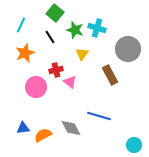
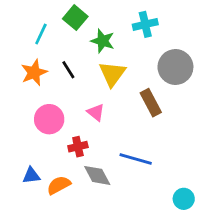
cyan line: (21, 25) -> (41, 34), moved
cyan cross: (97, 28) -> (145, 24), moved, turned -30
black line: (50, 37) -> (68, 70), moved
yellow triangle: (82, 54) -> (112, 74), size x1.5
red cross: (56, 70) -> (78, 147), moved

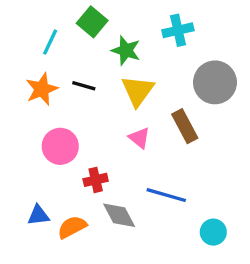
black line: (68, 70) -> (84, 86), turned -42
pink triangle: (96, 112) -> (139, 138), moved
cyan circle: (184, 199) -> (213, 232), moved

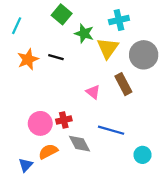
cyan line: (50, 42) -> (17, 26), moved
yellow triangle: (138, 91) -> (108, 48), moved
pink circle: (60, 146) -> (40, 123), moved
blue triangle: (38, 215) -> (26, 165), moved, turned -40

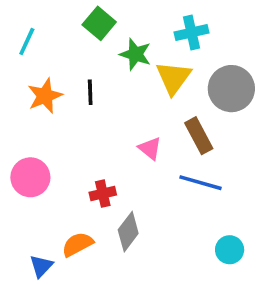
black line: (56, 57) -> (90, 92), turned 72
pink circle: (40, 123) -> (30, 177), moved
blue line: (111, 130) -> (201, 183), moved
gray diamond: (80, 144) -> (128, 232), turned 65

